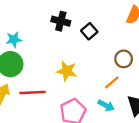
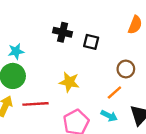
black square: (89, 31) -> (91, 42), turned -35

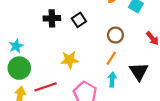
black square: (91, 42) -> (79, 20), turned -32
cyan arrow: (109, 116) -> (112, 80), turned -96

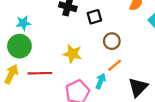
brown circle: (115, 35) -> (112, 41), moved
cyan arrow: (112, 80) -> (101, 81), moved

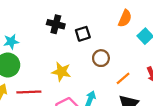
orange line: (115, 65) -> (123, 78), moved

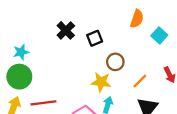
black cross: (56, 24) -> (66, 30), turned 36
yellow star: (61, 72) -> (101, 82), moved

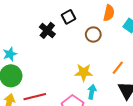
black square: (95, 38) -> (68, 17), moved
brown circle: (115, 62) -> (93, 35), moved

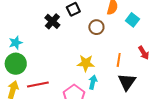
orange line: (118, 68) -> (119, 60), turned -32

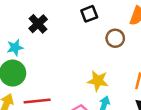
black cross: (52, 21) -> (38, 24), moved

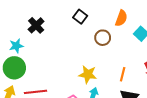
black square: (89, 14) -> (80, 17), turned -32

